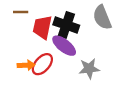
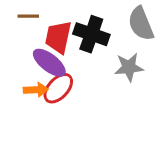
purple ellipse: (64, 46) -> (49, 63), moved
gray star: (89, 69) -> (129, 67), moved

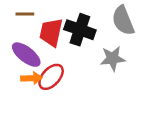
purple ellipse: (49, 63) -> (26, 55), moved

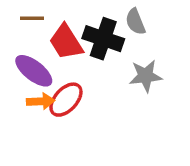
gray semicircle: (123, 21) -> (135, 22), moved, size x0.7
red trapezoid: (51, 32) -> (66, 42), turned -44

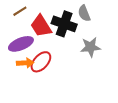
brown line: (32, 18) -> (20, 11), turned -32
purple ellipse: (34, 71) -> (21, 44), turned -60

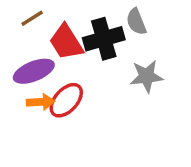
black cross: (64, 24) -> (104, 39), turned -35

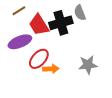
gray star: (147, 76) -> (88, 65), moved
orange arrow: (41, 102) -> (51, 69), moved

